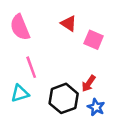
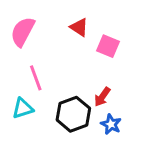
pink semicircle: (20, 27) -> (23, 32), turned 50

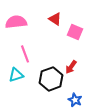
pink semicircle: (23, 32) -> (16, 22), turned 55
blue star: (111, 124) -> (75, 100), moved

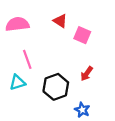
red arrow: (71, 67) -> (87, 74), moved

